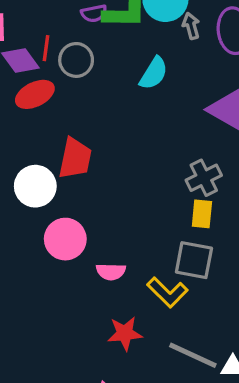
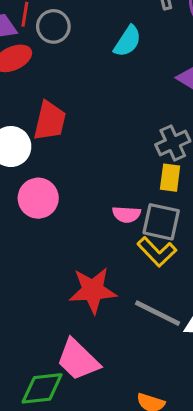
pink semicircle: (111, 272) -> (126, 214), moved
yellow L-shape: (167, 292) -> (157, 252), moved
red star: (125, 333) -> (93, 290), size x1.4

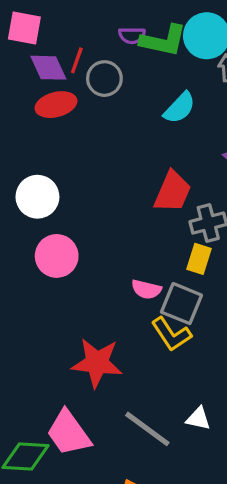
red trapezoid: (50, 121) -> (173, 192), moved
gray line: (158, 313) -> (147, 429), moved

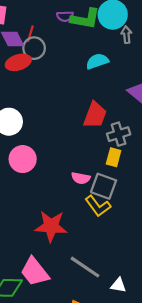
gray circle: (104, 79) -> (34, 48), moved
cyan semicircle: (180, 108) -> (97, 61), turned -150
white triangle: (198, 419) -> (118, 285), moved

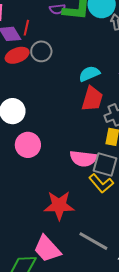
gray circle: (34, 48) -> (41, 51), moved
cyan semicircle: (97, 61) -> (89, 74), moved
pink semicircle: (81, 178) -> (83, 159), size x1.5

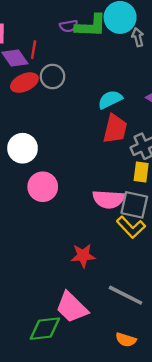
red star: (59, 205) -> (83, 256), size x0.7

